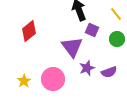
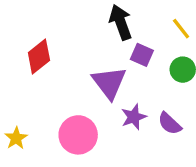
purple semicircle: (109, 72) -> (170, 123), turned 63
yellow star: (24, 81) -> (16, 138), moved

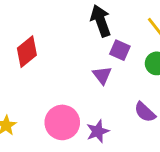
purple triangle: (109, 83) -> (102, 75), moved, size x0.6
purple star: (134, 117) -> (98, 131), moved

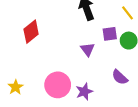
purple square: (120, 50) -> (110, 34), moved, turned -32

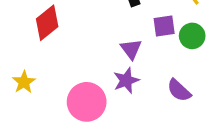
yellow star: (16, 87) -> (24, 82), moved
purple star: (84, 92) -> (126, 80), moved

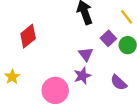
purple square: (164, 26) -> (108, 38), turned -35

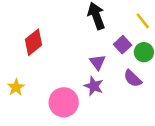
purple star: (82, 76) -> (94, 86), turned -30
purple semicircle: (119, 82) -> (133, 79), moved

